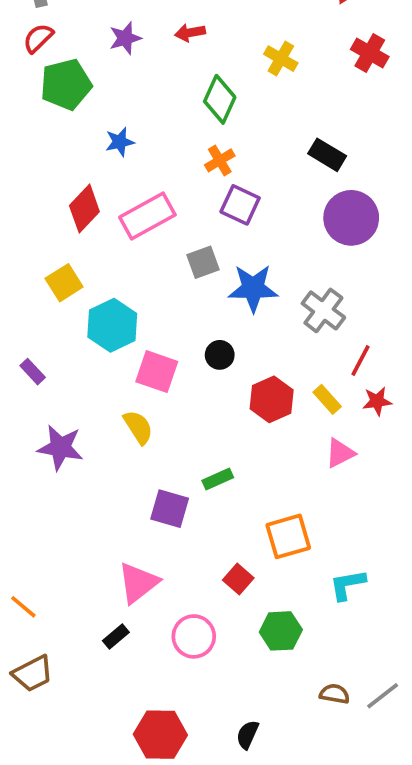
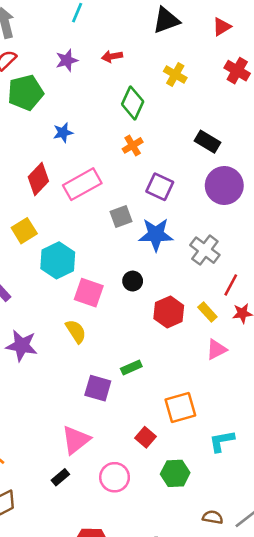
purple square: (240, 205) -> (160, 187), moved

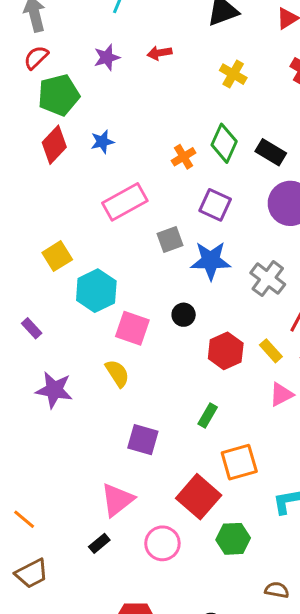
green diamond: (133, 103) -> (224, 143), moved
red diamond: (38, 179) -> (54, 145), moved
green rectangle: (131, 368) -> (208, 415), moved, turned -36
red square: (146, 437) -> (199, 497), size x1.8

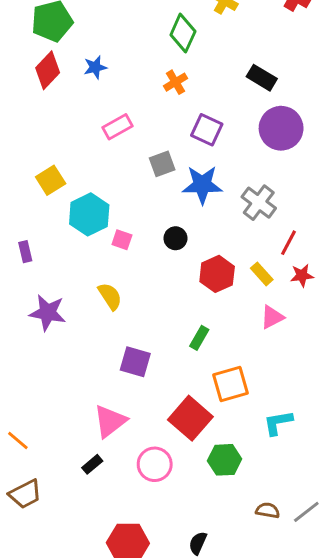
green diamond: (224, 143) -> (183, 33), moved
pink rectangle: (125, 202) -> (117, 127), size x0.7
purple rectangle: (32, 328) -> (25, 252), turned 30
pink square: (132, 328) -> (122, 240), moved, size x0.6

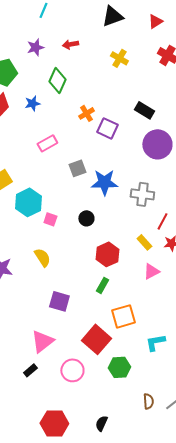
green diamond: (183, 33) -> (57, 80), moved
purple square: (207, 130) -> (107, 128), moved
gray cross: (259, 203) -> (142, 194), turned -30
red hexagon: (217, 274) -> (107, 254), moved
brown semicircle: (268, 510) -> (148, 401), turned 77

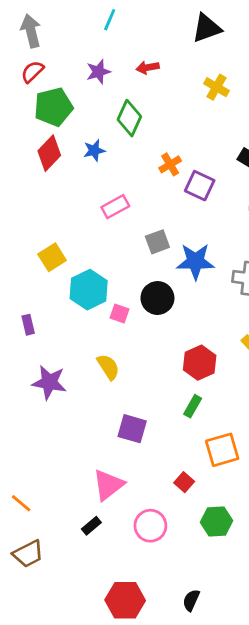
black circle: (86, 218) -> (157, 298), moved, size x1.5
red square: (96, 339) -> (184, 482), size x0.5

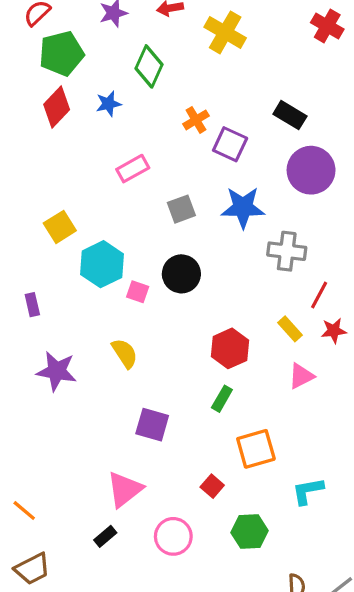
yellow cross: (216, 87) -> (225, 32), moved, size x1.4
blue star: (195, 261) -> (243, 207), moved

